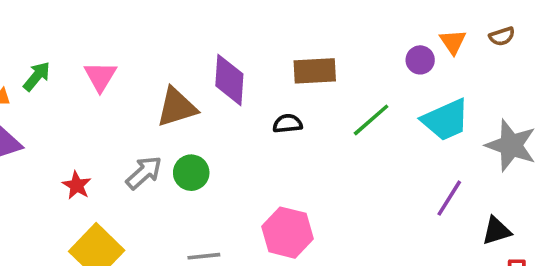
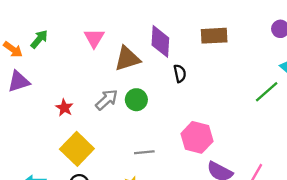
pink triangle: (100, 76) -> (94, 38), moved
green line: (371, 120) -> (267, 92), moved
black semicircle: (287, 124) -> (180, 73), moved, turned 84

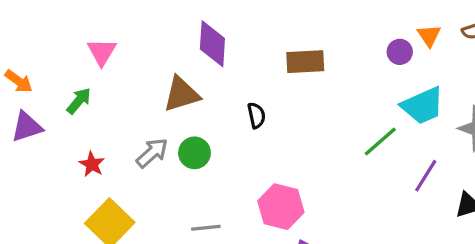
pink triangle: (94, 38) -> (102, 52), moved
green arrow: (39, 39) -> (79, 101), moved
purple diamond: (160, 41) -> (212, 44), moved

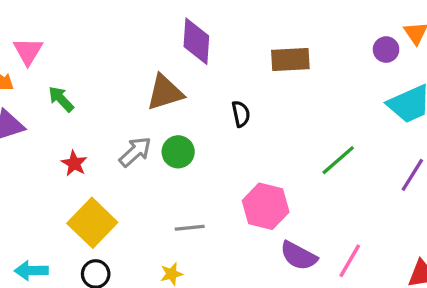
pink triangle: (102, 52) -> (28, 51), moved
green arrow: (79, 101) -> (61, 99), turned -84
green line: (380, 141) -> (338, 160), moved

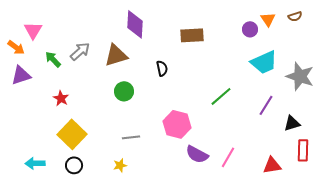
gray arrow: (135, 152) -> (80, 51), moved

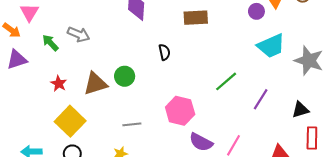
gray arrow: (80, 51) -> (79, 34), turned 65
brown triangle: (116, 55) -> (95, 84), moved
purple line: (266, 105) -> (261, 99), moved

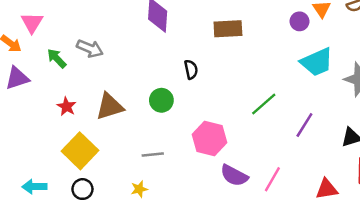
green circle: (125, 76) -> (161, 100), moved

